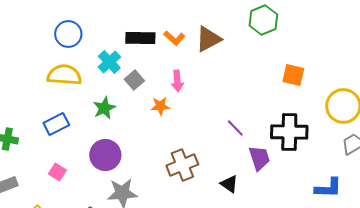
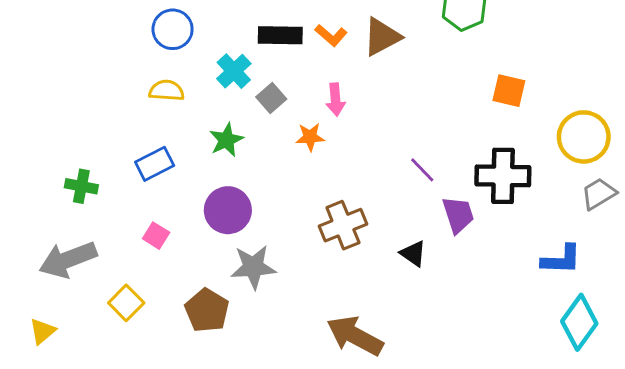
yellow semicircle: (64, 75) -> (167, 91), size x0.7

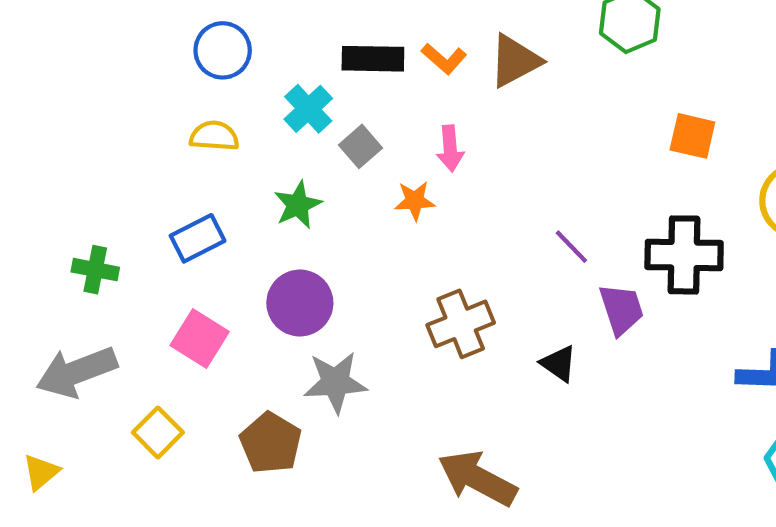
pink square: (156, 236) -> (200, 338), size x1.5

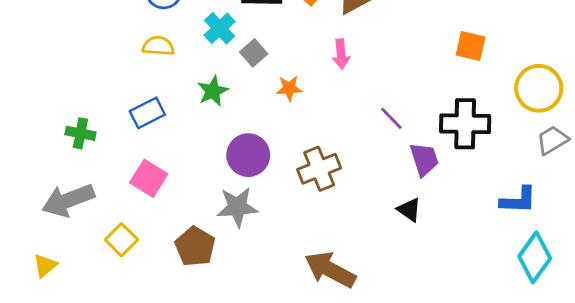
pink arrow: (450, 148) -> (341, 54), moved
purple circle: (300, 303) -> (248, 155), moved
black triangle: (559, 364) -> (409, 210), moved

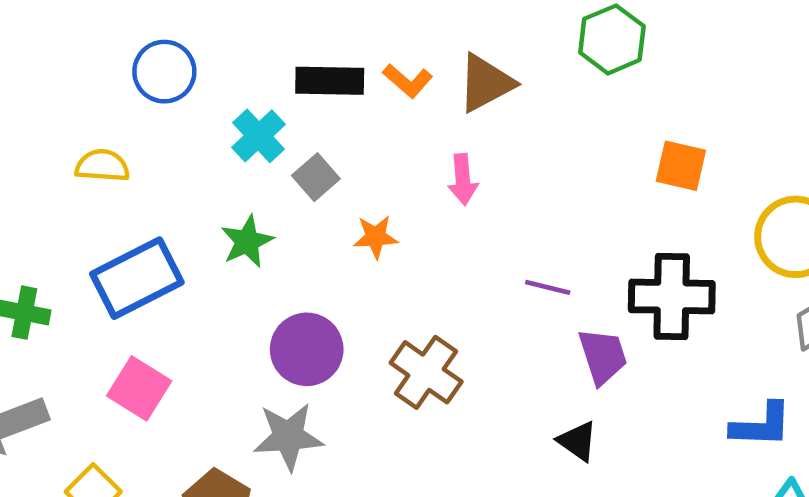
yellow semicircle: (158, 46) -> (102, 166), moved
blue rectangle: (147, 113) -> (137, 278), size x1.5
purple line: (391, 118) -> (548, 287), turned -32
brown cross: (319, 169) -> (426, 372), turned -33

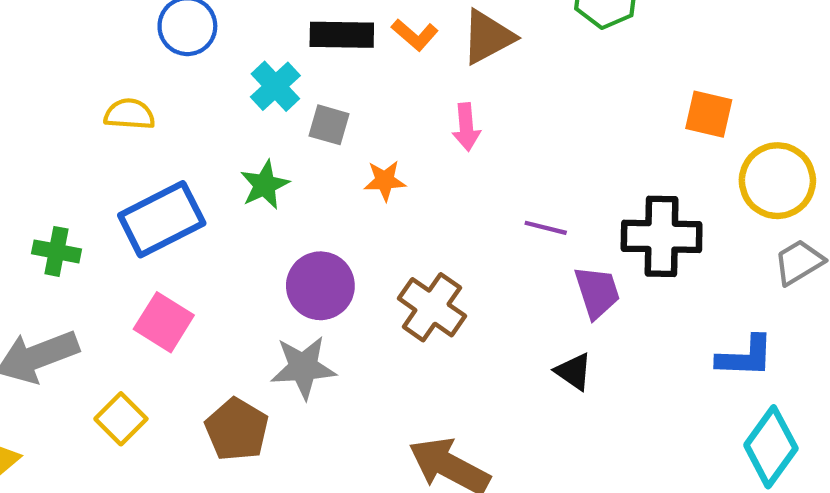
orange square: (681, 166) -> (709, 114), moved
gray square: (316, 177) -> (329, 125), turned -33

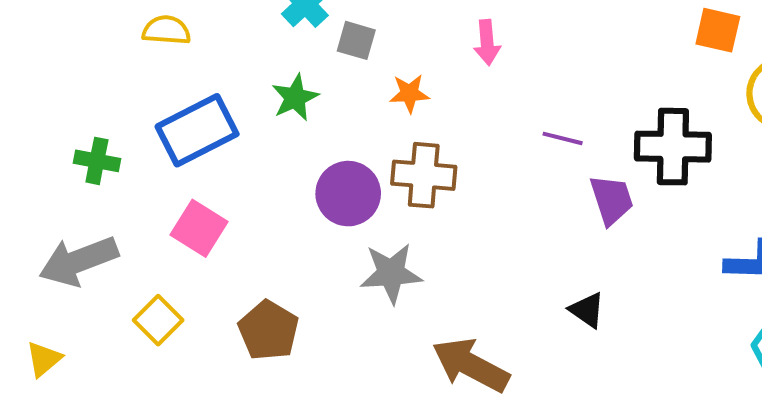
brown cross: (432, 307) -> (424, 175), moved, turned -30
gray star: (303, 367) -> (391, 273), moved
black triangle: (574, 372) -> (587, 310), moved

